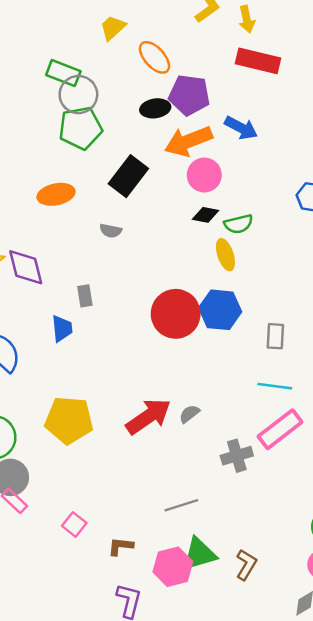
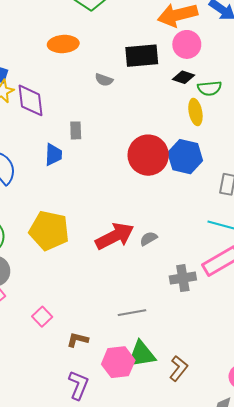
black rectangle: (128, 176) -> (142, 56), moved, turned 40

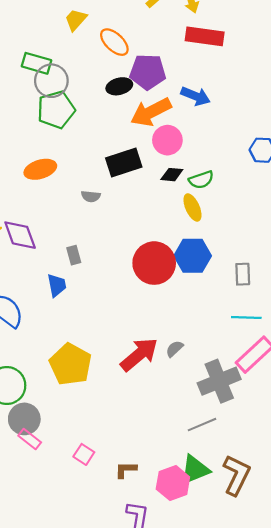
yellow pentagon: (49, 231) -> (70, 364), turned 30
gray cross: (183, 278) -> (219, 381), size x1.5
gray line: (132, 313) -> (202, 425), moved
brown L-shape: (179, 368) -> (236, 475), size x1.5

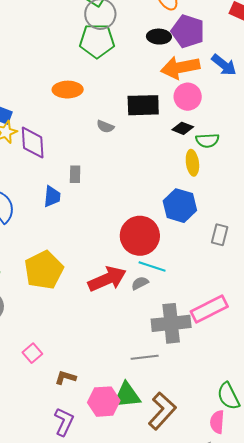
red circle: (154, 263) -> (140, 236), moved
cyan line: (246, 317) -> (152, 267), moved

